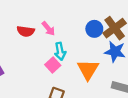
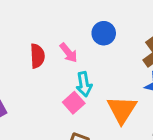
blue circle: (94, 29) -> (104, 33), moved
red semicircle: (26, 31) -> (37, 56), turned -102

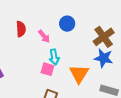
red semicircle: (37, 56) -> (21, 29), moved
pink square: (74, 103) -> (47, 69), turned -32

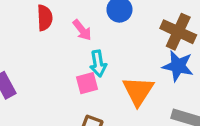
brown cross: (104, 37) -> (178, 32), turned -30
pink square: (47, 69) -> (87, 83), turned -32

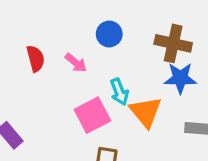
cyan arrow: (98, 64) -> (119, 92), moved
pink square: (87, 83) -> (92, 115), size x1.5

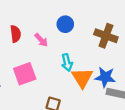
blue star: (180, 78) -> (105, 77), moved
pink square: (92, 115) -> (25, 74), moved

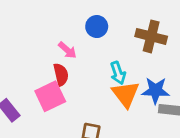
red semicircle: (16, 34) -> (61, 75), moved
cyan arrow: (67, 63) -> (118, 73), moved

